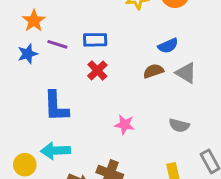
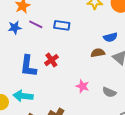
red cross: (97, 70) -> (51, 60), moved
pink star: (125, 125) -> (82, 86), moved

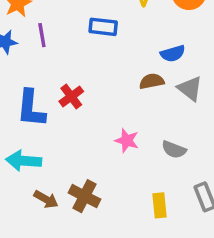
purple line: (36, 24) -> (42, 35), turned 56
blue rectangle: (62, 25) -> (103, 27), moved

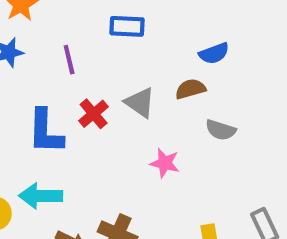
purple line: (42, 35) -> (69, 60), moved
gray triangle: (190, 89) -> (140, 103), moved
gray semicircle: (174, 150) -> (221, 130), moved

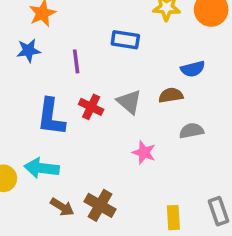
red cross: (94, 114) -> (91, 107), turned -30
gray semicircle: (221, 130) -> (191, 131), turned 145

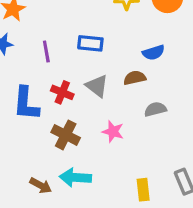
blue rectangle: (125, 40) -> (90, 43), moved
cyan arrow: (42, 168) -> (75, 177), moved
brown cross: (100, 205) -> (66, 135), moved

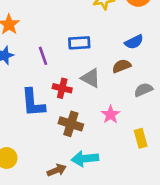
pink star: (113, 132) -> (110, 115), turned 30
brown arrow: (41, 186) -> (57, 170), turned -42
yellow rectangle: (143, 190) -> (141, 138), moved

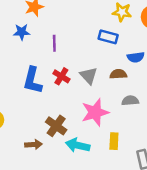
blue rectangle: (79, 43) -> (108, 37), moved
pink star: (110, 115) -> (95, 112), size x1.6
brown cross: (71, 124) -> (56, 126), moved
cyan arrow: (85, 159) -> (78, 145), moved

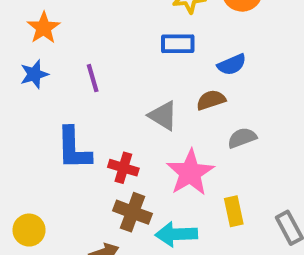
red cross: (61, 76) -> (123, 168), moved

